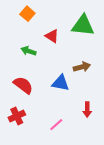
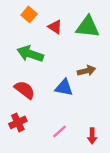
red triangle: (52, 36) -> (55, 27), moved
green arrow: (29, 51) -> (30, 54), size x1.6
red arrow: (87, 110) -> (92, 136), moved

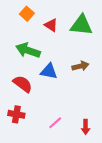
blue triangle: (64, 88) -> (49, 71), moved
red cross: (18, 122) -> (16, 114), turned 35

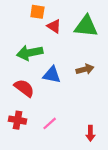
orange square: (27, 14) -> (37, 12), moved, turned -32
green arrow: (28, 50) -> (30, 53), turned -30
pink line: (55, 123) -> (50, 123), moved

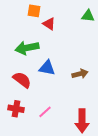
green triangle: (86, 26) -> (88, 16), moved, size x0.6
brown arrow: (85, 69) -> (80, 74), moved
red arrow: (90, 133) -> (82, 121), size x1.6

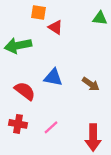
green arrow: (27, 48) -> (18, 45), moved
brown arrow: (80, 74) -> (91, 84), turned 49

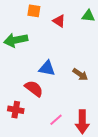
red triangle: (56, 27) -> (59, 21), moved
red semicircle: (25, 91) -> (34, 88), moved
pink line: (51, 127) -> (56, 120), moved

